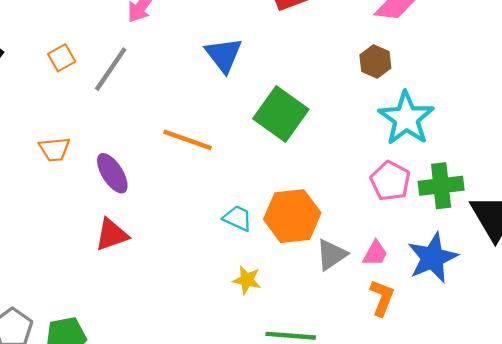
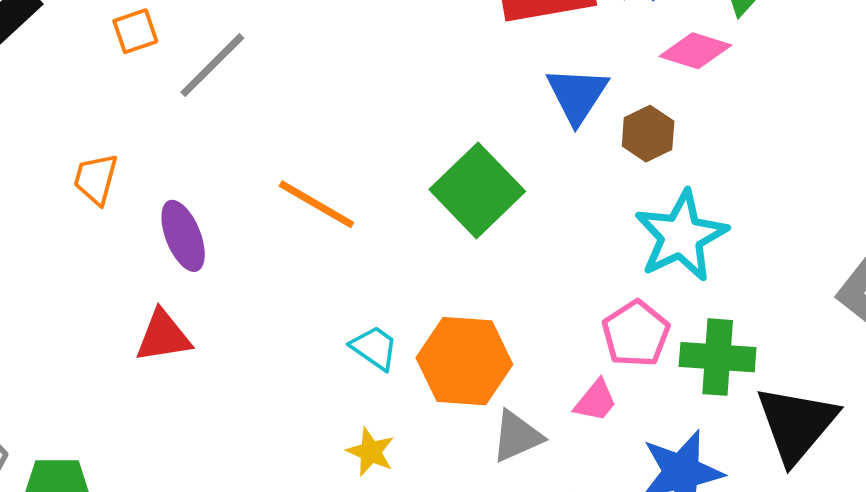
blue triangle: (224, 55) -> (577, 95), moved
orange trapezoid: (55, 149) -> (96, 179), turned 100
pink trapezoid: (375, 253) -> (596, 401), moved

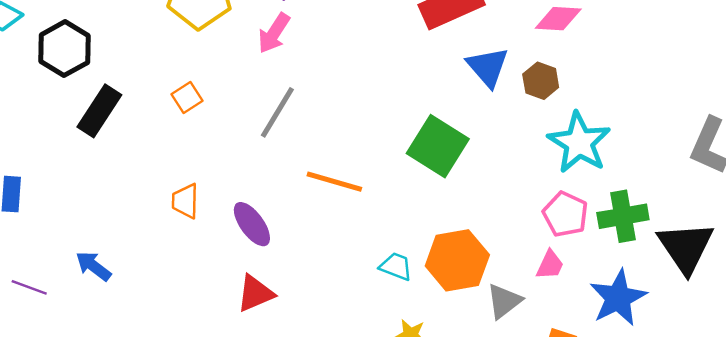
gray line: (212, 65) -> (277, 112), moved

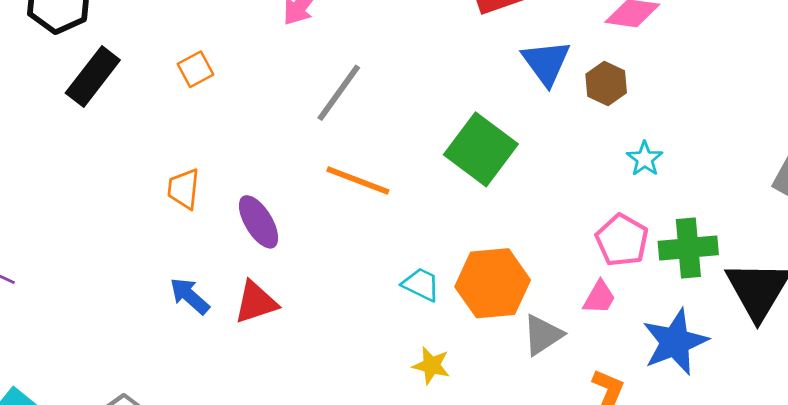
gray line: (277, 112) -> (339, 93), moved
cyan star: (579, 143) -> (645, 159), size x0.5
blue arrow: (93, 266) -> (190, 296), moved

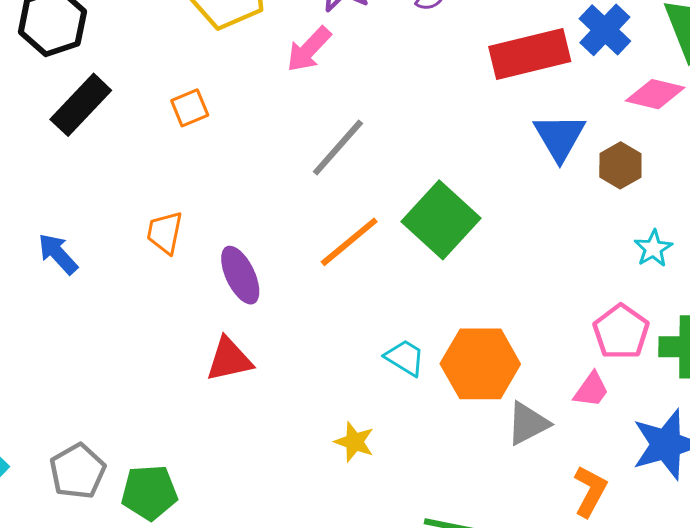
green square: (481, 149) -> (441, 220), moved
orange line: (358, 181) -> (349, 242), turned -66
blue arrow: (190, 296) -> (58, 254), moved
yellow star: (431, 366) -> (354, 442), moved

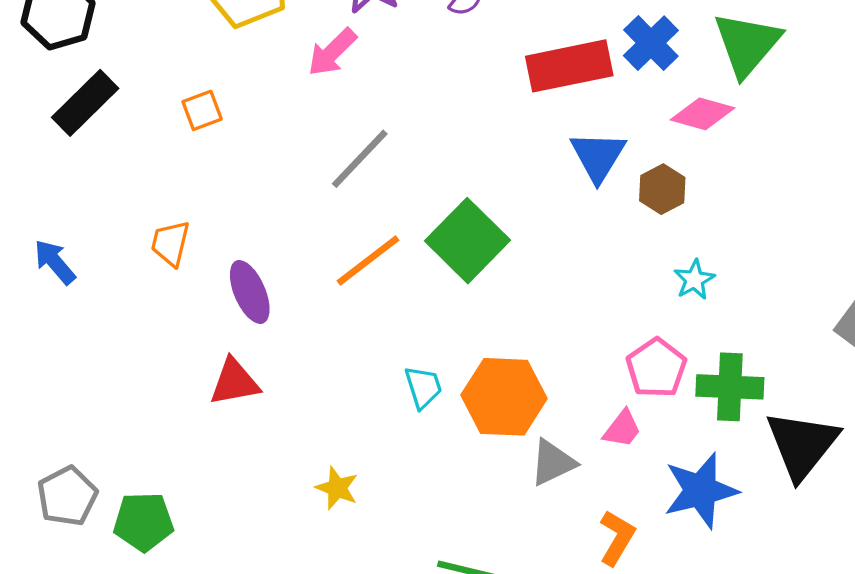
cyan trapezoid: (405, 358) -> (423, 387), turned 39
yellow star: (354, 442) -> (337, 488), moved

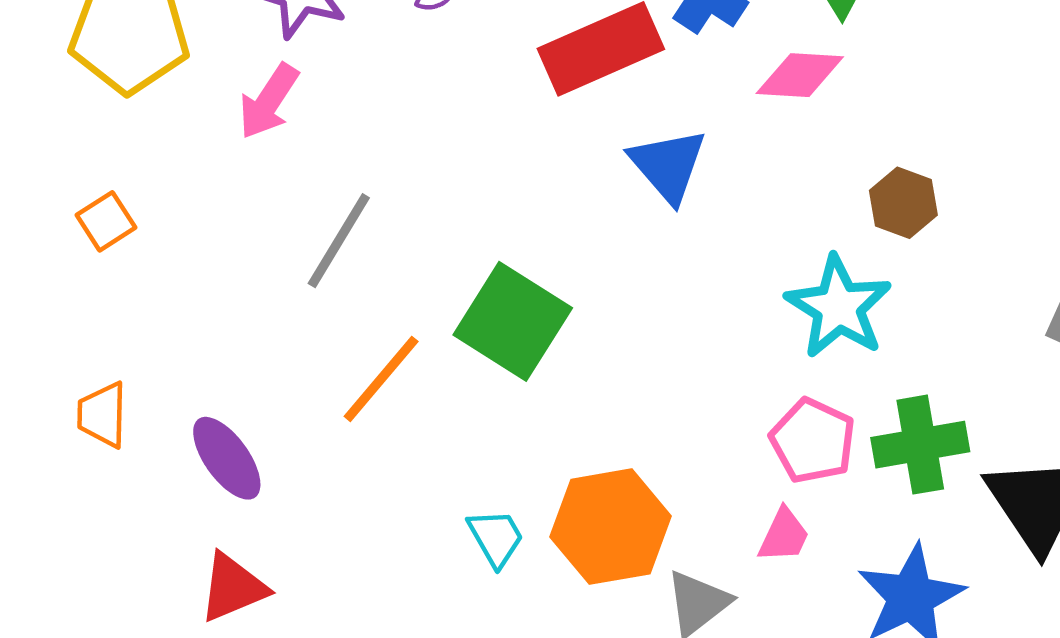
brown hexagon: (662, 189) -> (903, 203), moved
cyan star: (694, 280) -> (839, 307), size x1.8

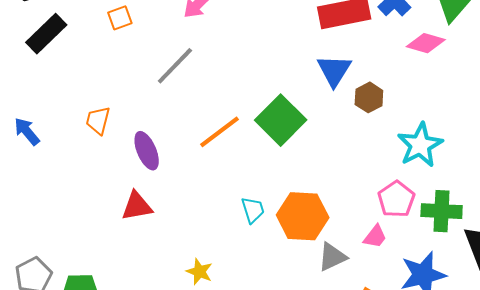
blue triangle: (668, 165) -> (334, 70), moved
brown hexagon: (903, 203) -> (369, 97), moved
orange square: (106, 221) -> (120, 18), moved
gray line: (339, 241) -> (175, 66), moved

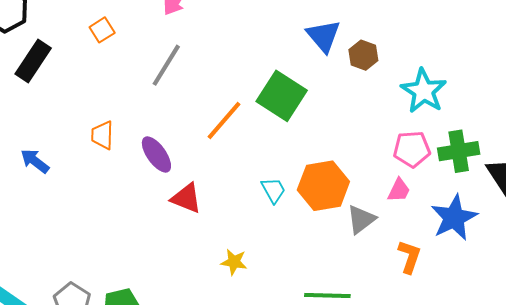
pink pentagon: (396, 199) -> (412, 149), turned -30
red triangle: (137, 206) -> (186, 198), moved, turned 44

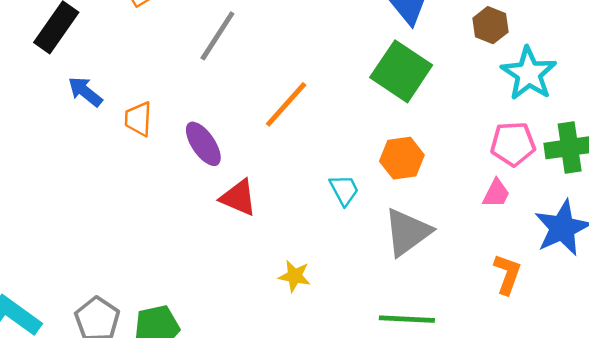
brown hexagon: (363, 55) -> (490, 25), moved
green square: (282, 96) -> (401, 71), moved
blue arrow: (35, 161) -> (85, 92), moved
orange hexagon: (323, 186) -> (402, 158), moved, size x0.7
gray triangle: (361, 219) -> (407, 232), moved, size x1.4

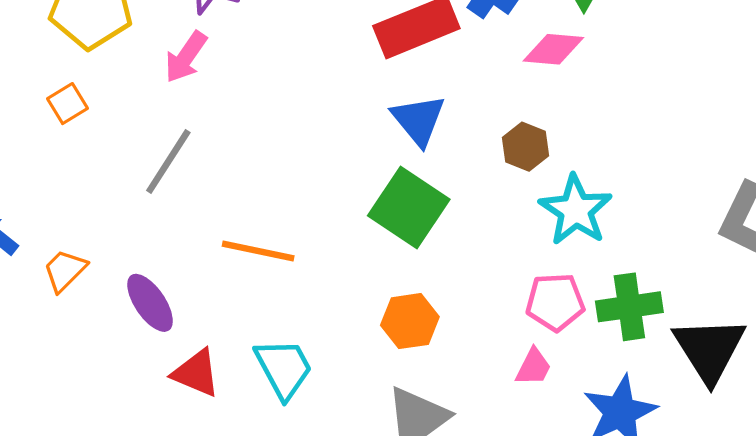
orange line: (286, 104) -> (258, 251), turned 60
orange trapezoid: (138, 119) -> (65, 270), turned 42
cyan trapezoid: (344, 190) -> (284, 368), moved, size x1.5

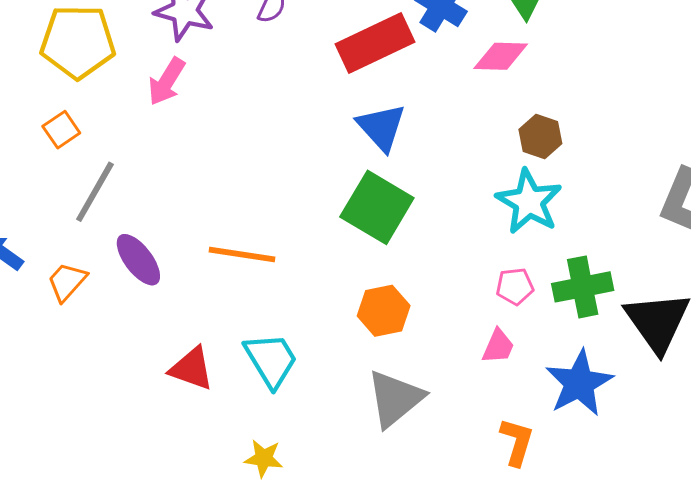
brown hexagon: (526, 147) -> (540, 137), moved
gray line: (168, 161) -> (95, 192), moved
pink pentagon: (555, 302) -> (515, 286), size x0.7
purple ellipse: (150, 303) -> (138, 260), moved

